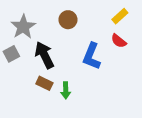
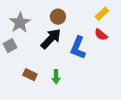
black arrow: (44, 55) -> (51, 39), moved, turned 70
brown rectangle: (44, 83) -> (30, 75), moved

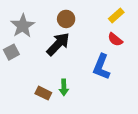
blue L-shape: (78, 48) -> (101, 67), moved
brown rectangle: (30, 75) -> (43, 93), moved

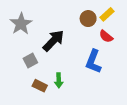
brown circle: (66, 19) -> (88, 19), moved
gray square: (11, 52) -> (30, 61), moved

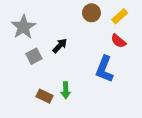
brown circle: (88, 19) -> (91, 13), moved
black arrow: (53, 41) -> (60, 46), size x0.6
gray square: (30, 61) -> (34, 56), moved

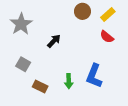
gray square: (34, 56) -> (23, 64), moved, turned -32
blue L-shape: (104, 69) -> (94, 76), moved
green arrow: (66, 90) -> (69, 81), moved

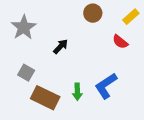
yellow rectangle: (108, 14) -> (131, 17), moved
blue L-shape: (94, 76) -> (106, 86), turned 35
brown rectangle: (40, 87) -> (45, 98), size x1.6

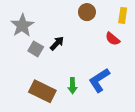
yellow rectangle: (131, 17) -> (123, 15), turned -40
gray square: (26, 73) -> (36, 49), moved

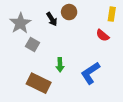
brown circle: (87, 12) -> (69, 12), moved
black arrow: (57, 43) -> (52, 19), moved, turned 104
green arrow: (72, 86) -> (60, 65), moved

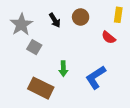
brown circle: (69, 12) -> (81, 17), moved

